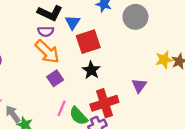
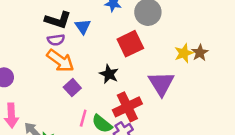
red square: (88, 42) -> (130, 44), moved
purple triangle: (139, 85) -> (161, 84), size x1.6

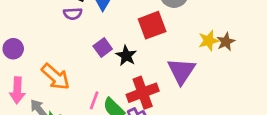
orange arrow: (60, 61) -> (56, 77), moved
purple square: (72, 88) -> (103, 48), moved

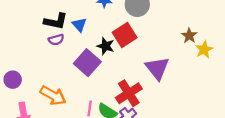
yellow star: (209, 41) -> (204, 50), moved
purple square: (103, 48) -> (87, 63), size x1.6
black star: (126, 56) -> (106, 46), moved

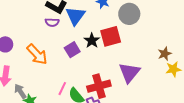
blue triangle: (79, 25) -> (75, 16), size x1.5
purple square: (87, 63) -> (72, 50), size x0.7
orange arrow: (53, 95) -> (37, 54), moved

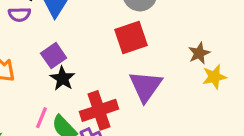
red square: (111, 36) -> (131, 37), moved
black star: (92, 41) -> (62, 78), moved

